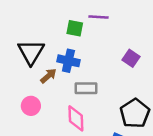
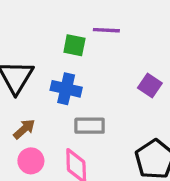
brown arrow: (48, 76) -> (24, 129), moved
pink circle: (31, 106) -> (31, 161), moved

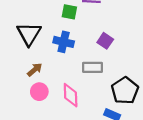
purple square: (150, 85) -> (105, 41), moved
gray rectangle: (90, 126) -> (92, 67), moved

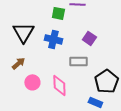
brown arrow: (35, 70) -> (18, 63), moved

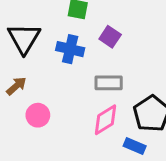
purple square: (89, 38) -> (110, 37), moved
pink diamond: (59, 85) -> (105, 120), moved, turned 60

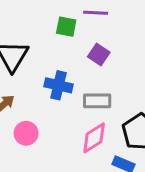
blue cross: (70, 49) -> (59, 85), moved

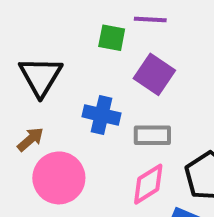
purple square: (99, 54) -> (154, 74), size x1.4
pink circle: (26, 133) -> (59, 178), size x1.6

